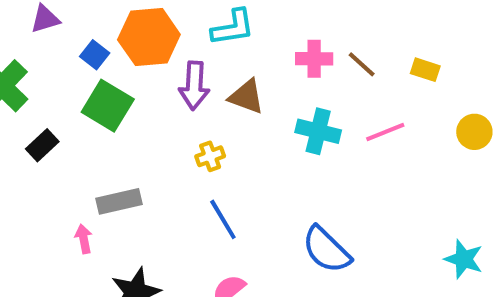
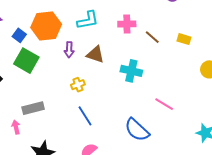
pink cross: (314, 59) -> (127, 24), moved
purple arrow: (194, 86) -> (69, 50), size x0.7
pink line: (385, 132) -> (164, 104), moved, turned 54

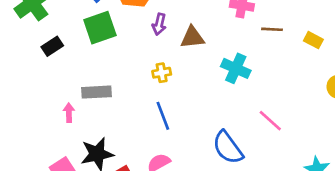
brown line: (152, 37) -> (272, 29), turned -49
brown triangle: (95, 54) -> (192, 37), turned -36
green square: (26, 61) -> (100, 28), turned 30

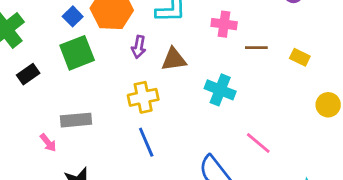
yellow cross: (162, 73) -> (143, 97), size x1.5
pink arrow: (69, 113) -> (48, 143), turned 144

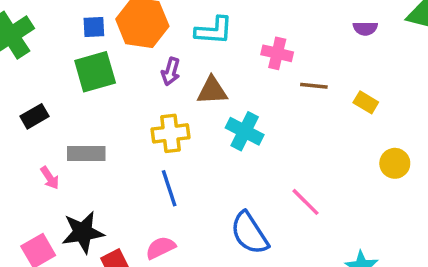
blue square: (73, 16) -> (94, 27), turned 36
black rectangle: (28, 74) -> (34, 116), moved
cyan cross: (220, 90) -> (245, 131), moved

